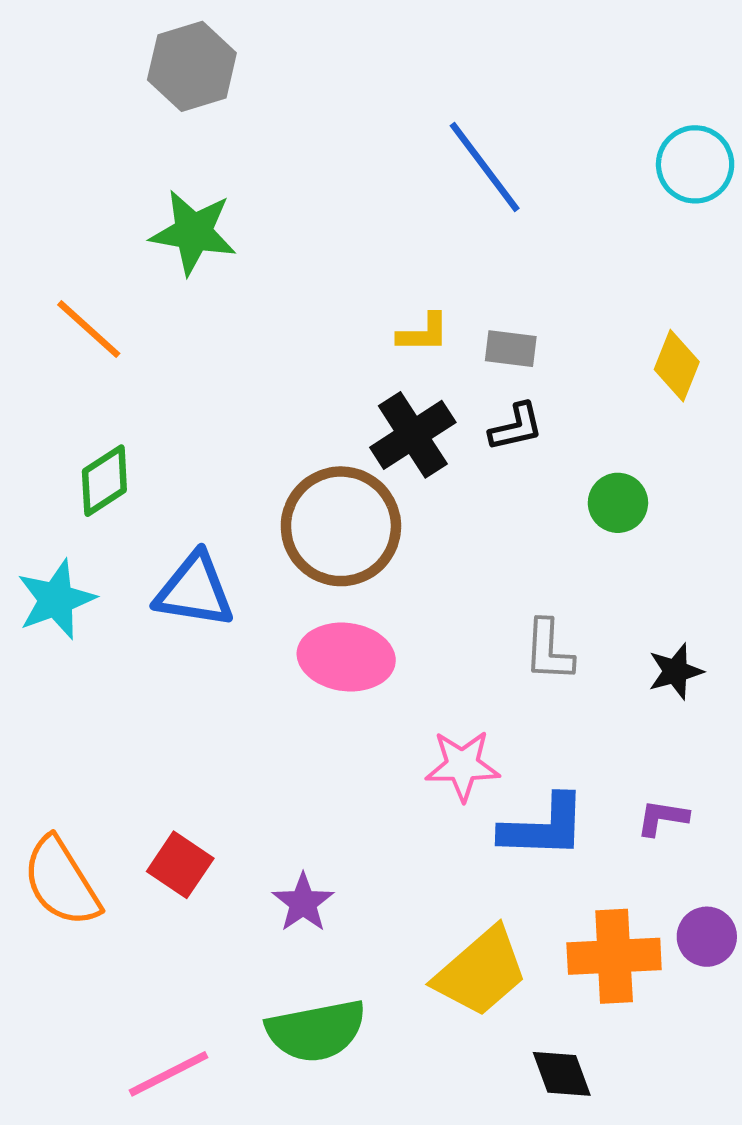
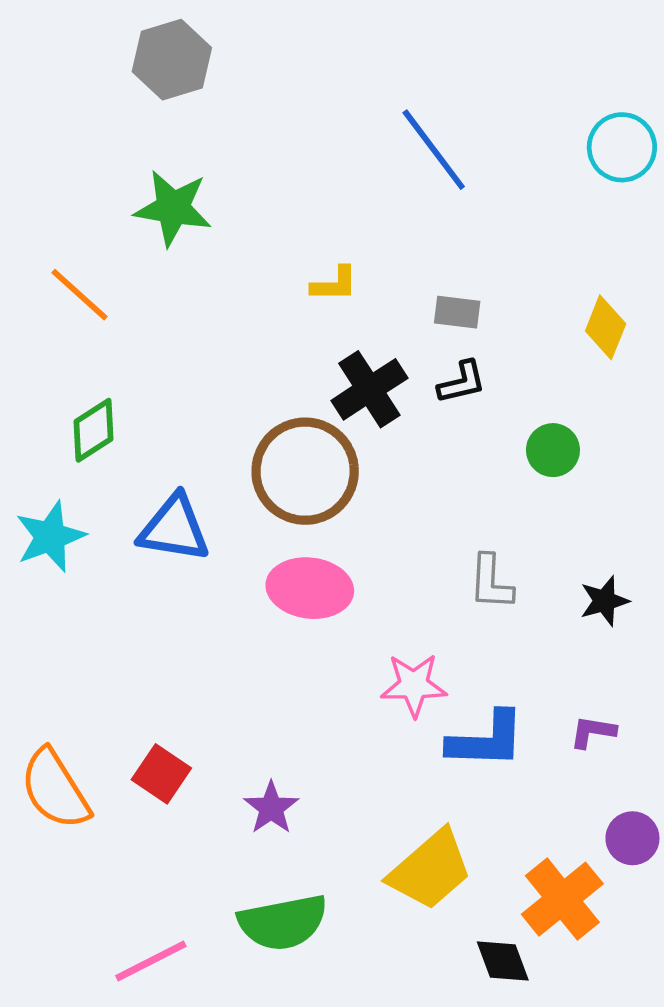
yellow L-shape: (423, 333) -> (334, 284), moved
orange cross: (614, 956) -> (562, 899), moved, turned -36

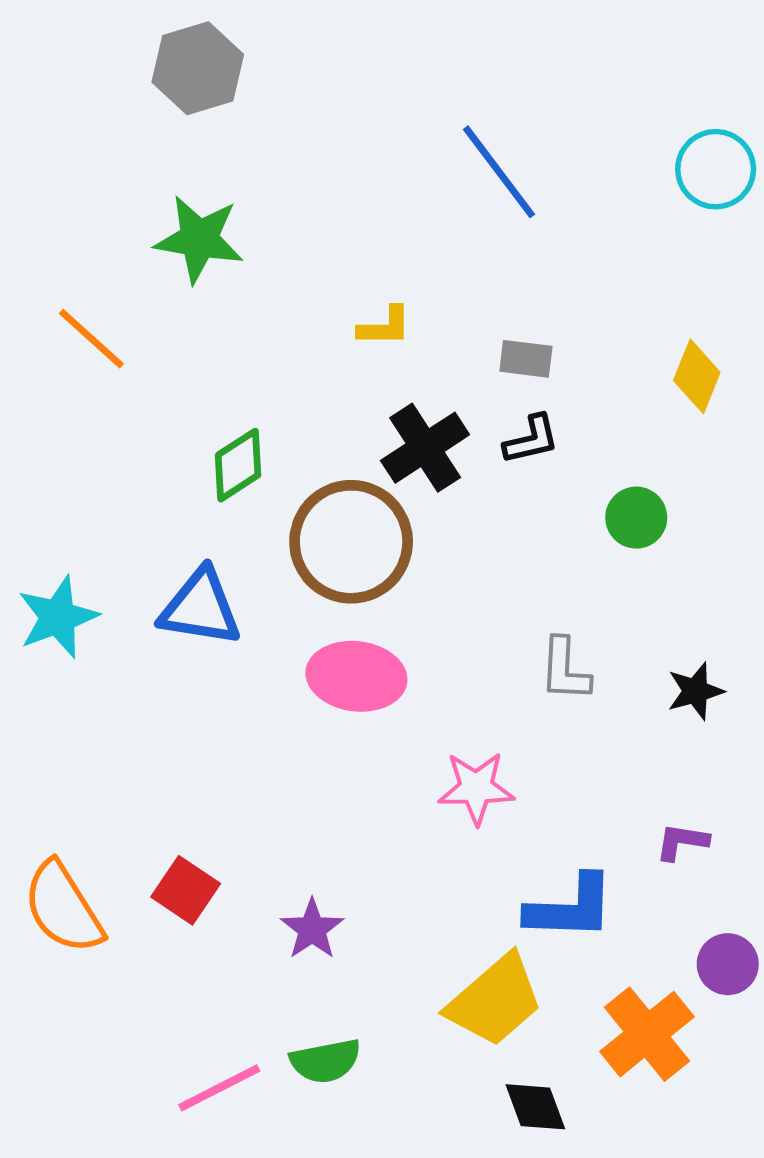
green diamond: (94, 430) -> (238, 465), moved
blue L-shape: (486, 740) -> (570, 908), moved
green semicircle: (283, 922) -> (326, 1061), size x0.7
pink line: (151, 961) -> (219, 1088), moved
black diamond: (503, 961) -> (535, 1107), moved

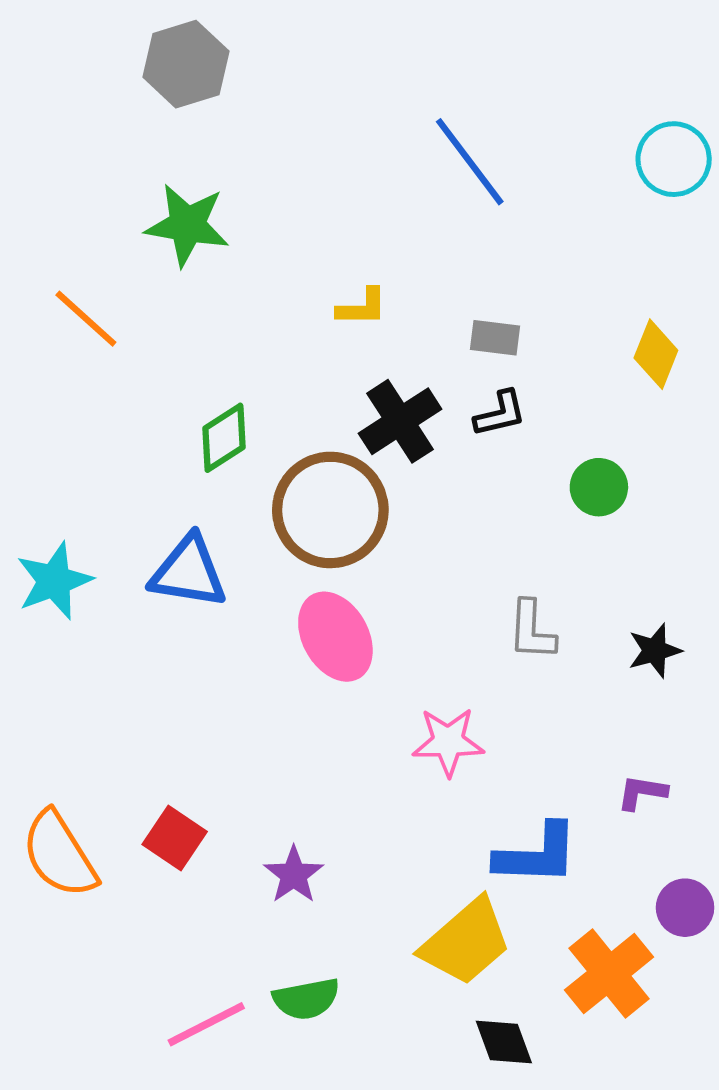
pink ellipse: (356, 676) -> (335, 637), turned 54

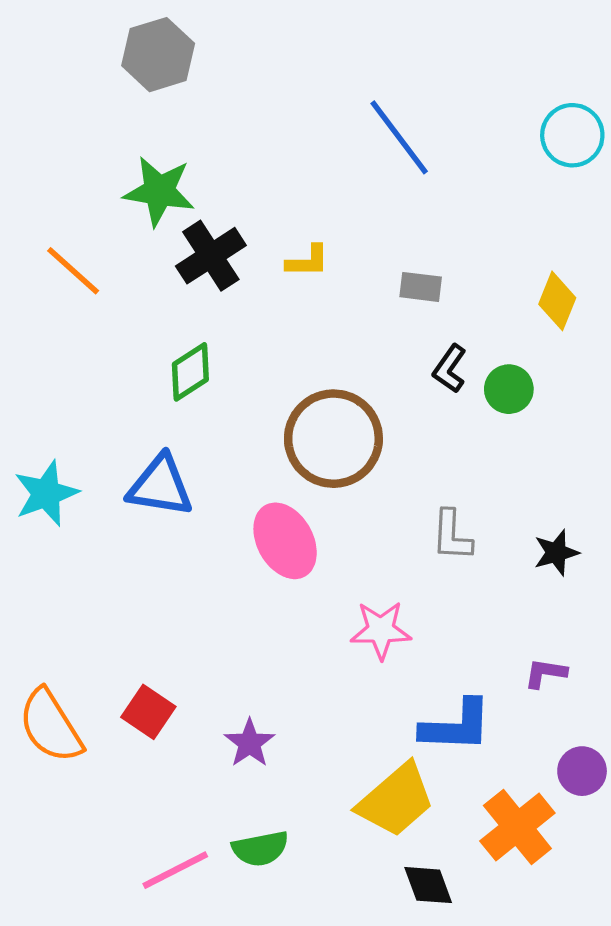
black L-shape: (500, 414) -> (450, 369), moved, turned 138
black cross: (400, 421) -> (211, 256), moved
green circle: (599, 487) -> (509, 389), moved
brown circle: (330, 510) -> (333, 439), moved

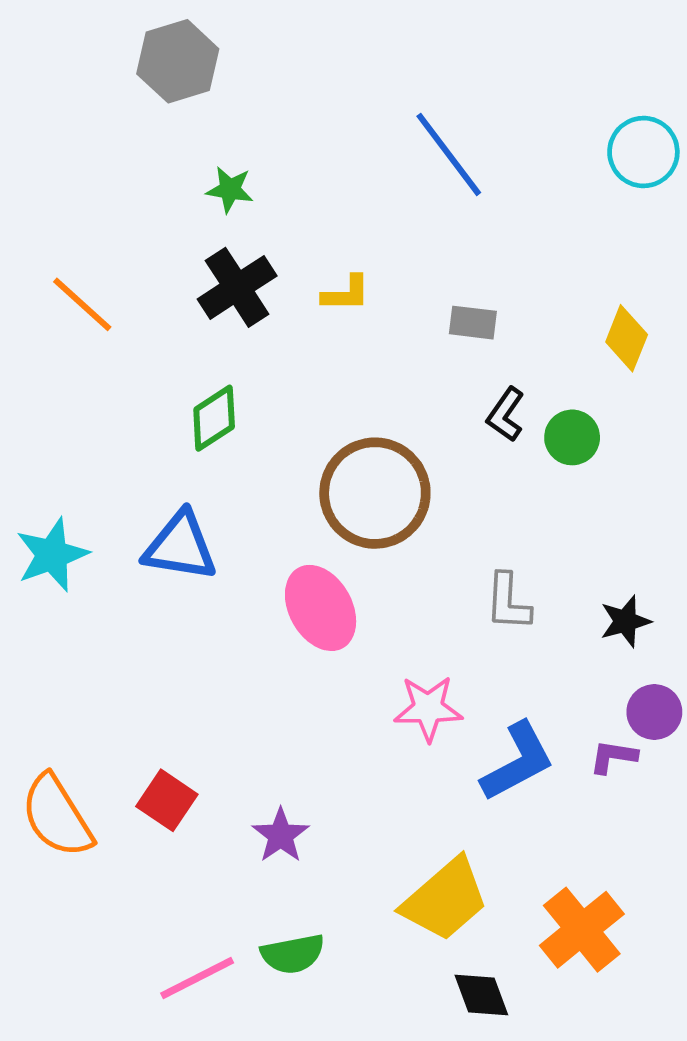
green star: (159, 191) -> (230, 189), moved, size x0.6
blue L-shape: (456, 726) -> (518, 762), moved, turned -30
purple circle: (582, 771) -> (654, 712), moved

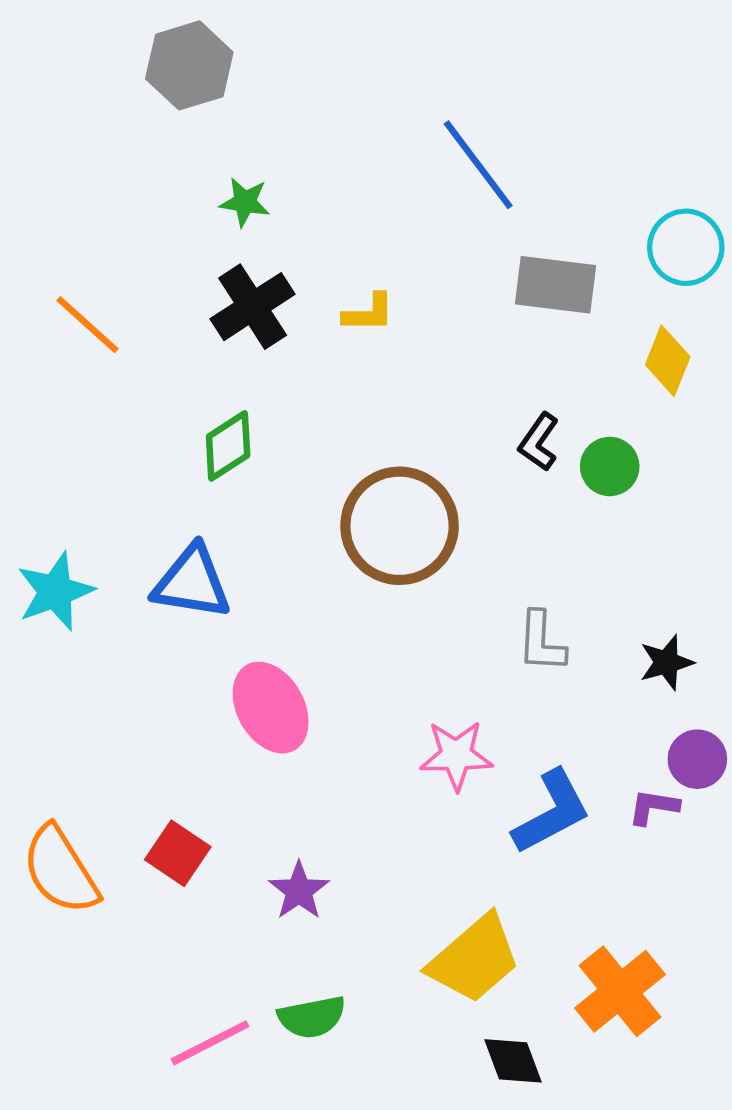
cyan circle: (643, 152) -> (686, 247), moved
gray rectangle: (473, 323) -> (556, 285), moved, size x1.6
pink ellipse: (321, 608) -> (271, 708), moved

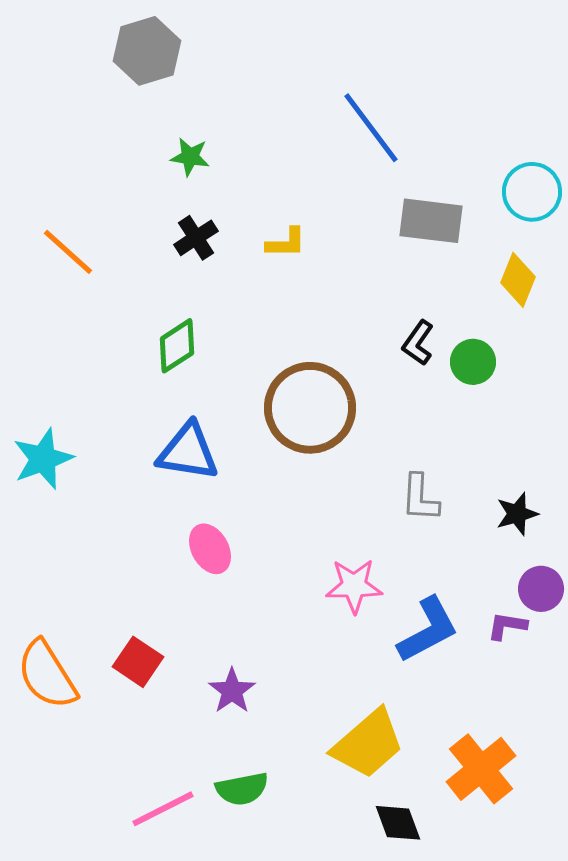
black cross: (253, 307) -> (196, 238), size x0.7
blue triangle: (192, 583) -> (188, 452), moved
pink ellipse: (271, 708) -> (210, 549), size x0.7

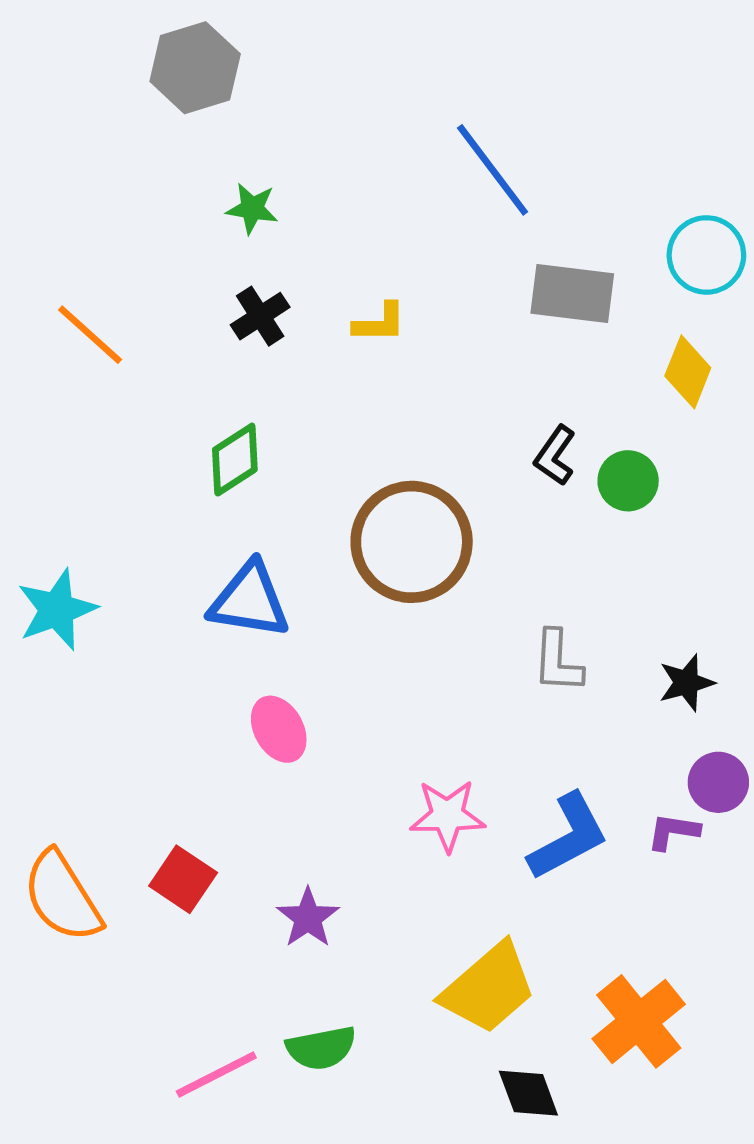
pink star: (354, 586) -> (447, 816), moved

